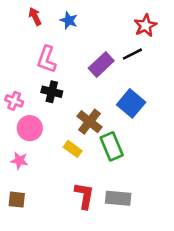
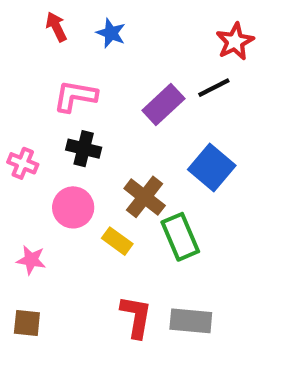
pink L-shape: (47, 59) -> (75, 96), turned 80
pink circle: (30, 128) -> (73, 207), moved

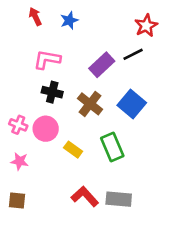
blue star: (111, 33) -> (69, 20), turned 30
pink cross: (23, 163) -> (18, 125), moved
brown cross: (145, 197) -> (90, 104), moved
red L-shape: (136, 317) -> (85, 197), turned -52

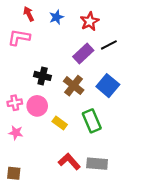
red star: (146, 26) -> (90, 21), moved
pink L-shape: (47, 60) -> (19, 37), moved
pink cross: (18, 125) -> (15, 103), turned -32
brown square: (17, 200) -> (14, 173), moved

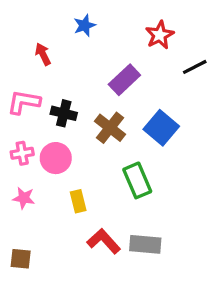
red arrow: (29, 14) -> (43, 54), moved
red star: (90, 21) -> (160, 35), moved
pink L-shape: (19, 37) -> (24, 102), moved
black line: (109, 45) -> (195, 67), moved
yellow rectangle: (60, 123) -> (78, 201), moved, turned 40

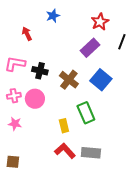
black line: (195, 67) -> (122, 42), turned -42
purple rectangle: (124, 80) -> (90, 48), moved
yellow rectangle: (78, 201) -> (64, 126), moved

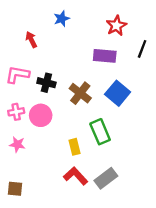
purple rectangle: (90, 48) -> (105, 56), turned 48
gray rectangle: (91, 153) -> (106, 178), turned -42

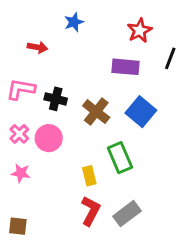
red arrow: (31, 40) -> (37, 47), turned 126
pink cross: (16, 112) -> (19, 134), turned -35
red L-shape: (76, 176) -> (91, 211), turned 70

